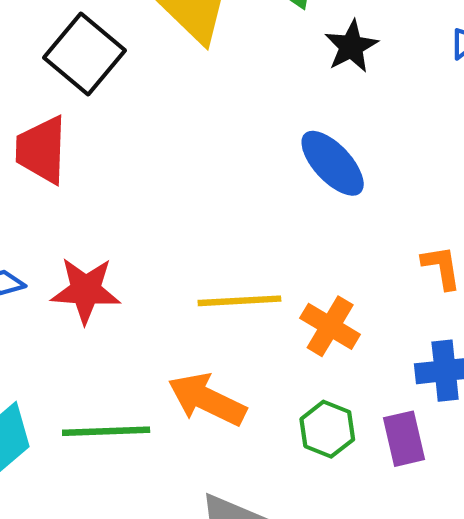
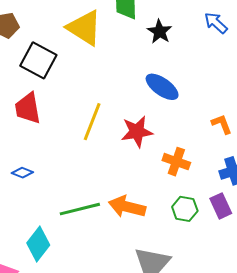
red star: (86, 290) -> (137, 132), moved
yellow line: (239, 301) -> (92, 122), moved, turned -54
green line: (106, 431) -> (80, 209), moved

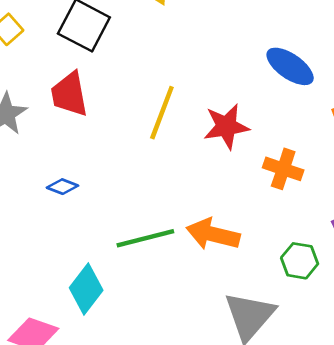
blue ellipse: (162, 87) -> (290, 66), moved
green hexagon: (185, 209) -> (300, 261), moved

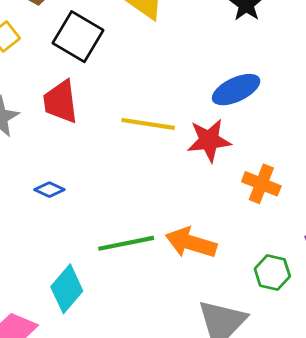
blue ellipse: (290, 66) -> (236, 90), moved, turned -63
yellow line: (162, 113) -> (148, 124), turned 75

